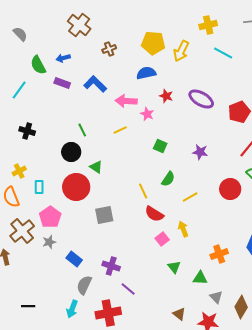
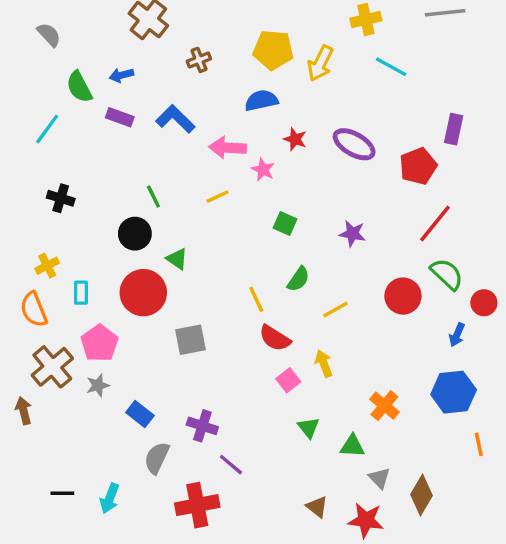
orange cross: (219, 254) -> (384, 406), turned -30
cyan arrow: (72, 309) -> (110, 498), moved

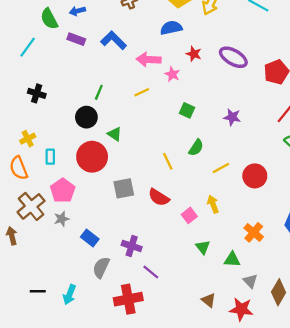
green line: (153, 197) -> (99, 92), turned 49
red circle: (403, 296) -> (255, 176), moved
red semicircle: (275, 338) -> (159, 197), moved

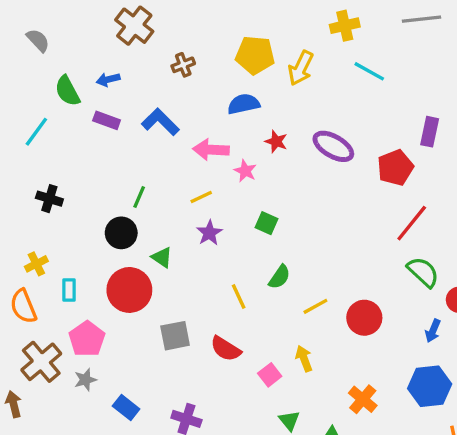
purple star: (232, 117) -> (209, 233), moved, turned 30

